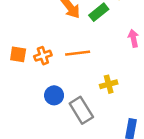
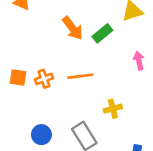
blue circle: (54, 95) -> (41, 135), moved

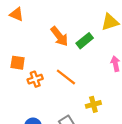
orange line: (80, 76) -> (66, 77), turned 45
orange square: (18, 77) -> (18, 63), moved

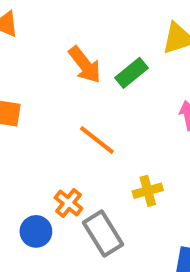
orange cross: (35, 79) -> (68, 203), moved, turned -32

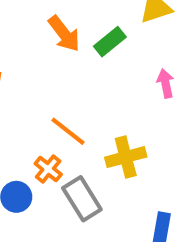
orange line: (97, 140) -> (68, 131), moved
yellow cross: (148, 191) -> (126, 157), size x1.4

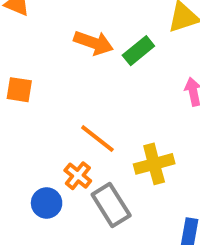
orange arrow: (64, 34) -> (93, 43), turned -33

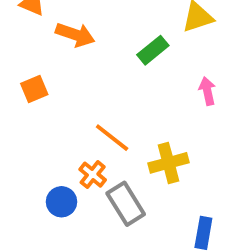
orange arrow: (93, 43) -> (75, 35), moved
orange square: (19, 90) -> (34, 89), turned -32

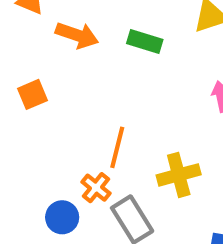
green rectangle: (153, 50) -> (145, 41), moved, turned 56
orange line: (112, 138) -> (117, 147), turned 66

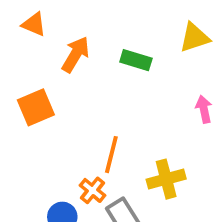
orange arrow: (77, 35) -> (76, 54), turned -78
orange square: (32, 94) -> (36, 107), size x1.4

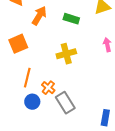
orange line: (111, 155) -> (27, 78), moved
yellow cross: (166, 179) -> (66, 54), moved

